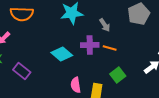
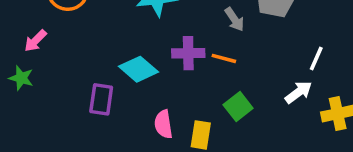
gray arrow: (105, 25) -> (234, 19), moved
purple rectangle: (22, 71) -> (101, 99), moved, turned 60

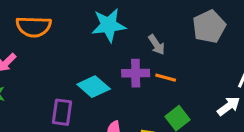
gray arrow: (234, 19) -> (157, 45), moved

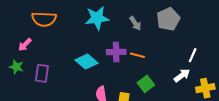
gray arrow: (157, 45) -> (135, 23), moved
purple rectangle: (62, 112) -> (42, 73), moved

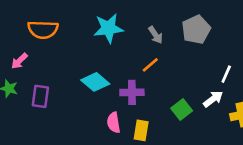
purple cross: (116, 52) -> (132, 92), moved
orange line: (137, 55) -> (150, 65), moved, turned -56
green square: (146, 84) -> (182, 109), moved

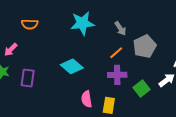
orange semicircle: (43, 30) -> (30, 24), size x0.7
gray pentagon: (196, 30) -> (145, 46), moved
purple cross: (132, 92) -> (117, 75), moved

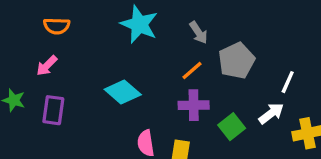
cyan star: (82, 23) -> (139, 24), turned 30
pink arrow: (11, 50) -> (47, 66), moved

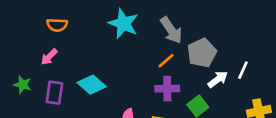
gray arrow: (199, 33) -> (171, 30), size x1.5
cyan diamond: (123, 92) -> (92, 85), moved
white arrow: (271, 113) -> (218, 79), moved

